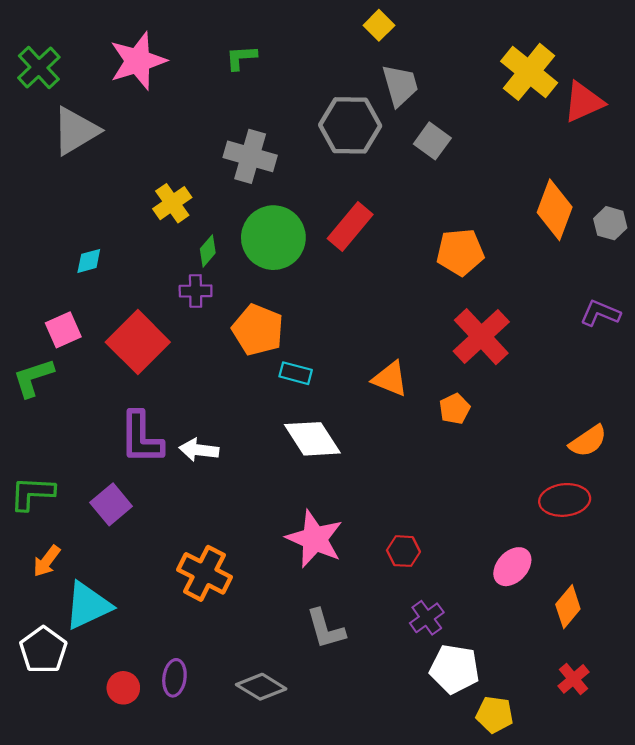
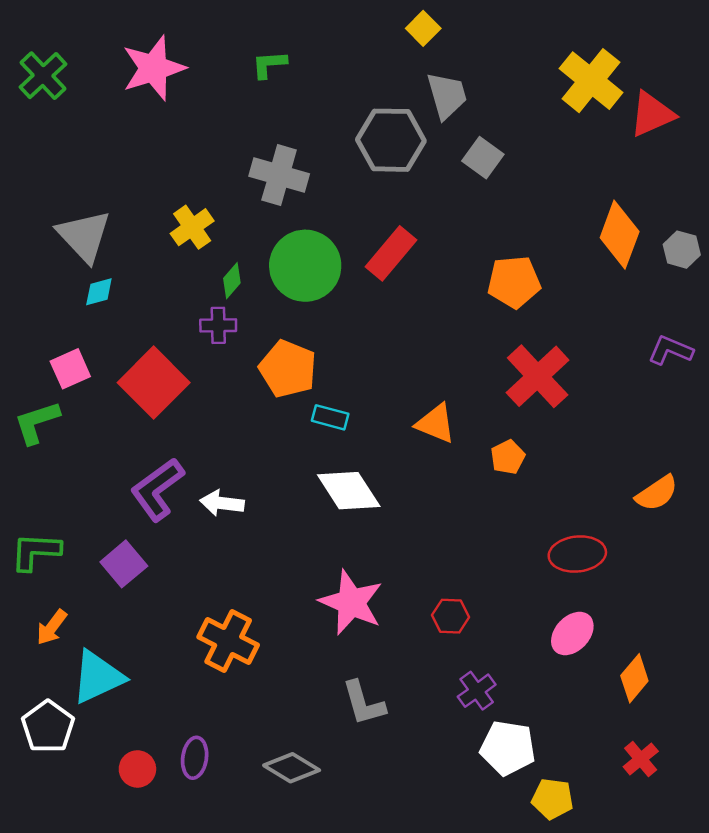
gray triangle: (76, 131) -> (84, 236), moved, turned -42
purple L-shape: (141, 438) -> (157, 489), turned 54
red ellipse: (565, 500) -> (577, 554), moved

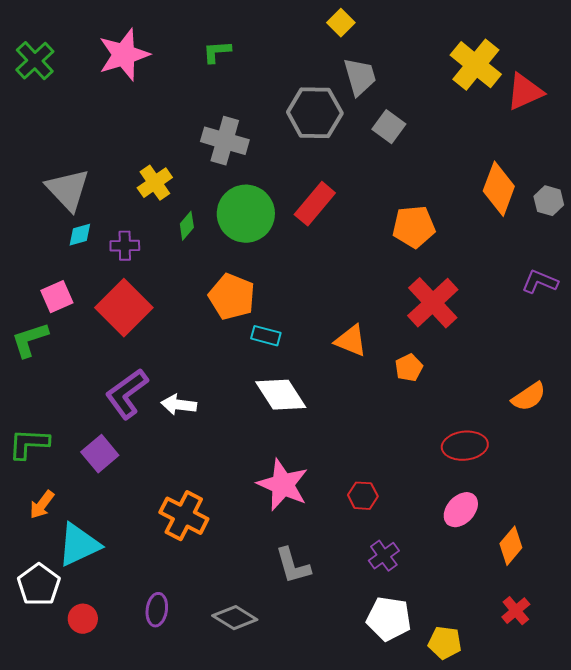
purple cross: (218, 325) -> (125, 246), moved
white pentagon: (508, 748) -> (389, 619), moved
red circle: (137, 769) -> (83, 619), moved

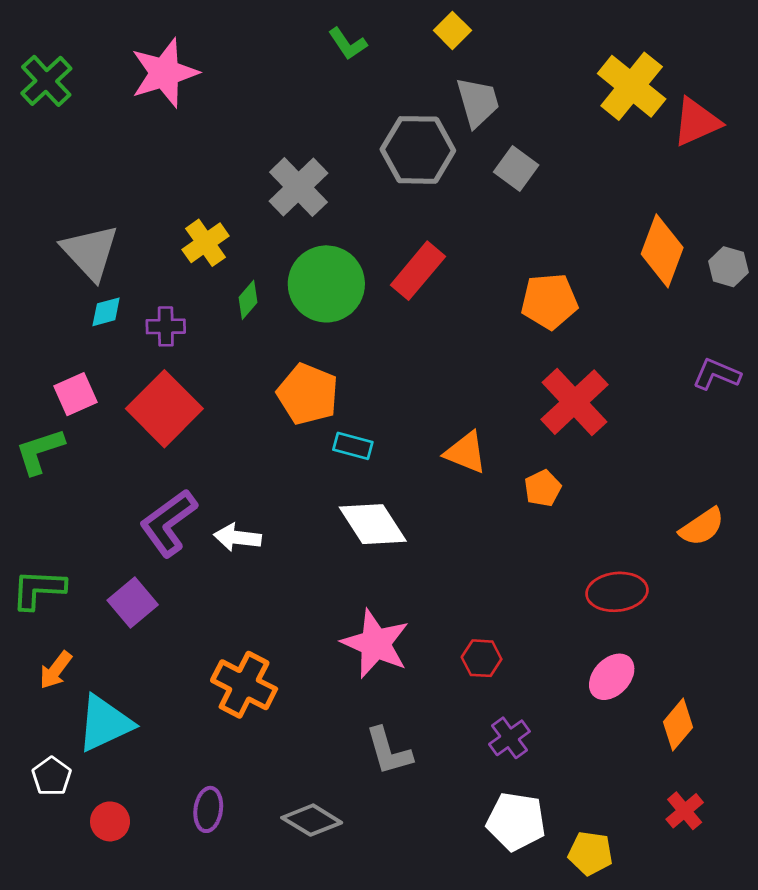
green L-shape: (217, 52) -> (348, 44), moved, turned -120
gray cross: (225, 141) -> (298, 187), turned 30
white pentagon: (39, 585) -> (52, 776), size x0.7

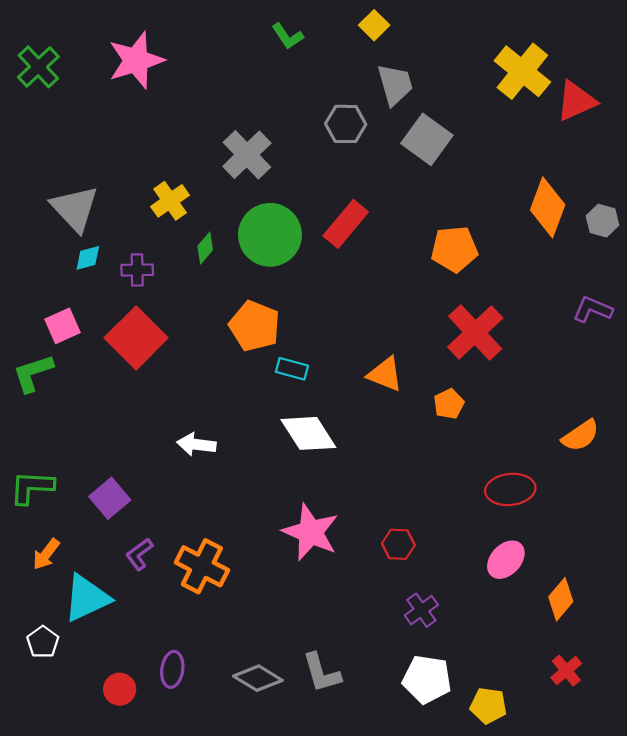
gray hexagon: (418, 150) -> (346, 124), size x0.7
gray square: (516, 168) -> (427, 139), size x1.4
purple L-shape: (168, 523) -> (139, 554), moved, size x0.6
gray L-shape: (389, 751) -> (322, 673), moved
red circle: (110, 821) -> (120, 689), moved

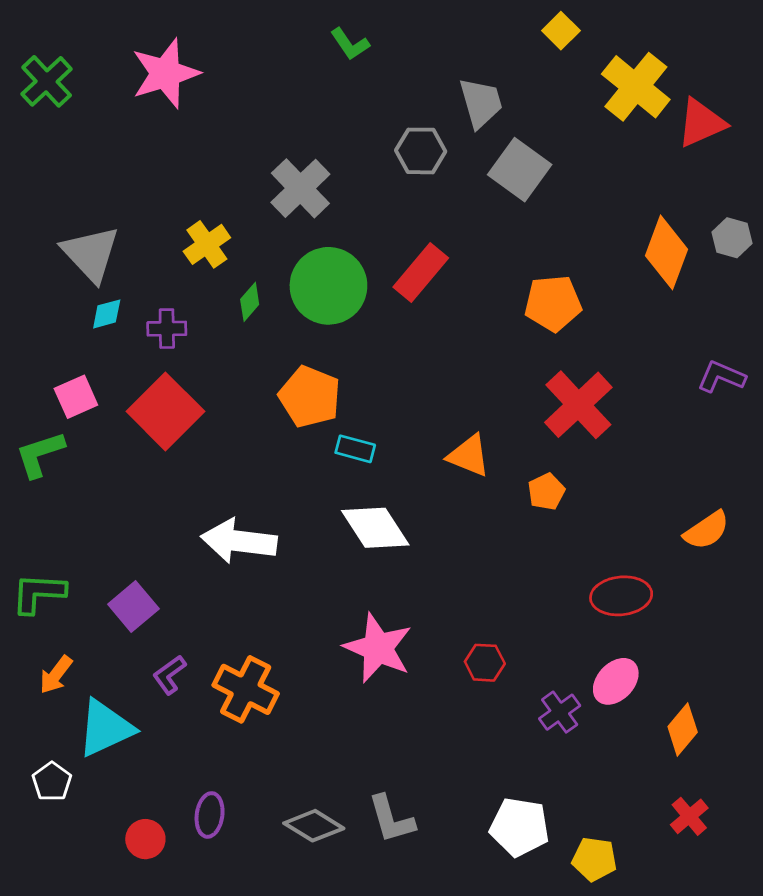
yellow square: (374, 25) -> (561, 31), moved
gray hexagon: (602, 221) -> (732, 238), moved
white arrow: (196, 444) -> (239, 541), size x1.6
purple cross: (421, 610) -> (560, 712), moved

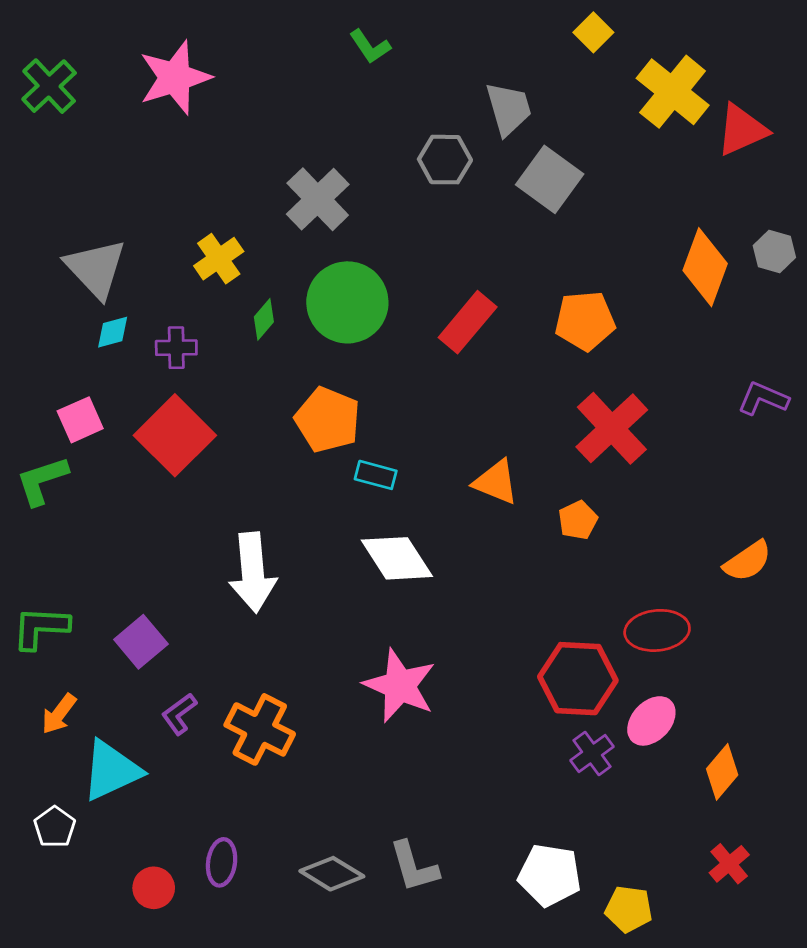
red rectangle: (421, 272) -> (468, 322), moved
white arrow: (239, 541) -> (253, 572), turned -102
red hexagon: (485, 663) -> (578, 679), moved, size x1.8

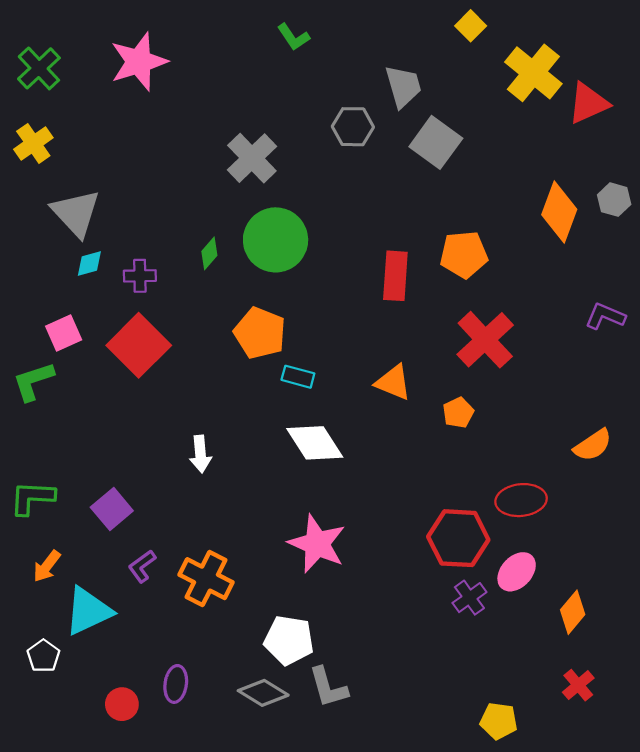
yellow cross: (219, 259) -> (33, 144), moved
red rectangle: (468, 322) -> (395, 276), moved, turned -36
white arrow: (253, 572) -> (200, 454), size x0.6
white pentagon: (550, 875) -> (289, 640), moved

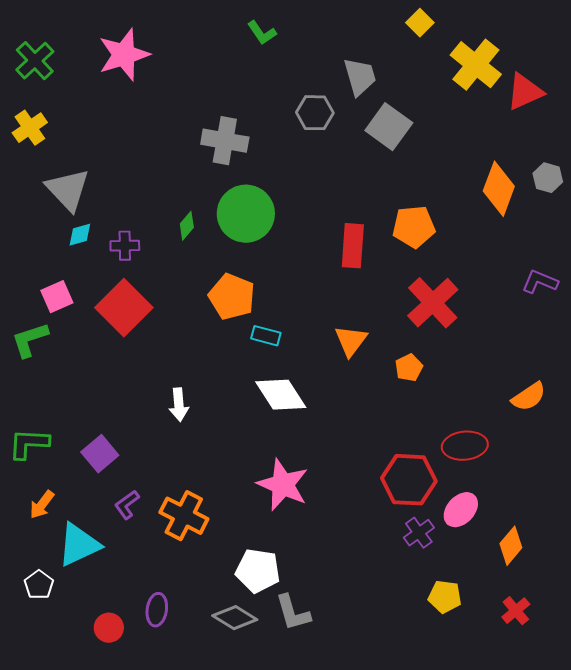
gray cross: (252, 158) -> (225, 141), turned -36
orange triangle: (393, 382) -> (351, 341), turned 45
yellow pentagon: (499, 721) -> (445, 597), moved

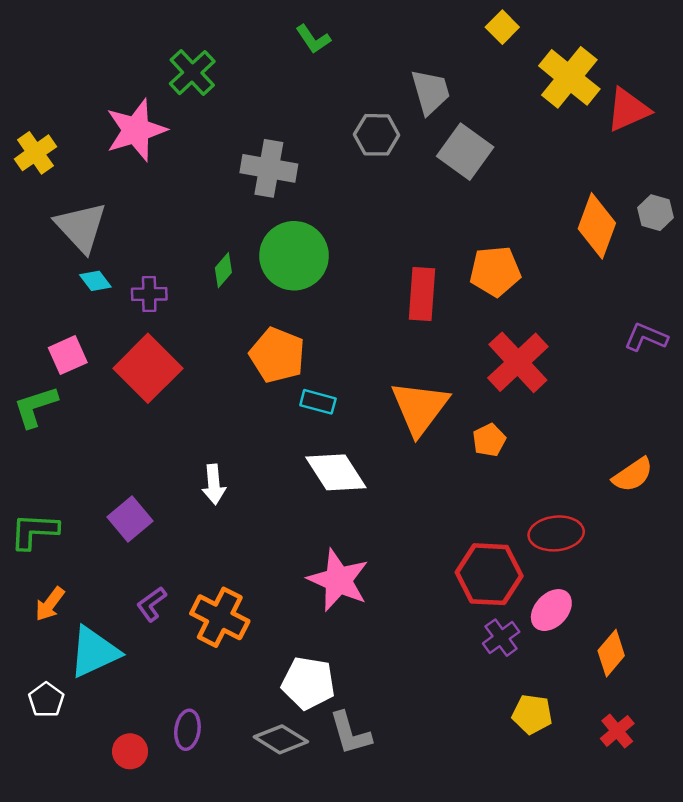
pink star: (124, 55) -> (136, 130), moved
green cross: (35, 61) -> (192, 73), moved
cyan diamond: (80, 235) -> (95, 281), turned 68
orange triangle: (351, 341) -> (420, 408), size x1.5
purple square: (100, 454) -> (130, 519), moved

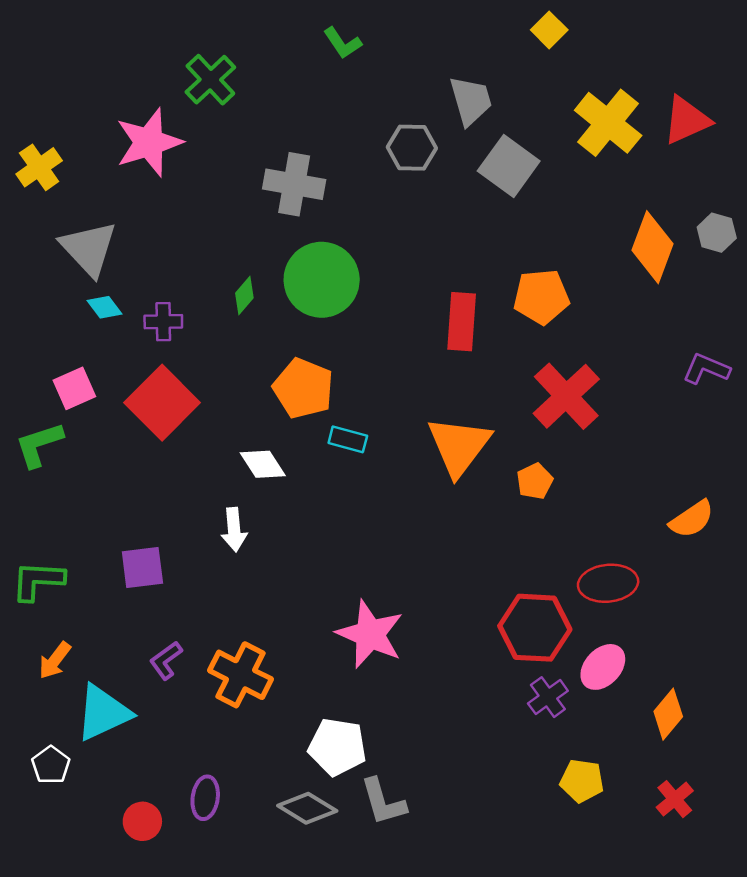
yellow cross: (569, 77) -> (608, 123), moved
white diamond: (336, 472) -> (263, 464), moved, size x0.7
purple square: (130, 519) -> (142, 568), turned 33

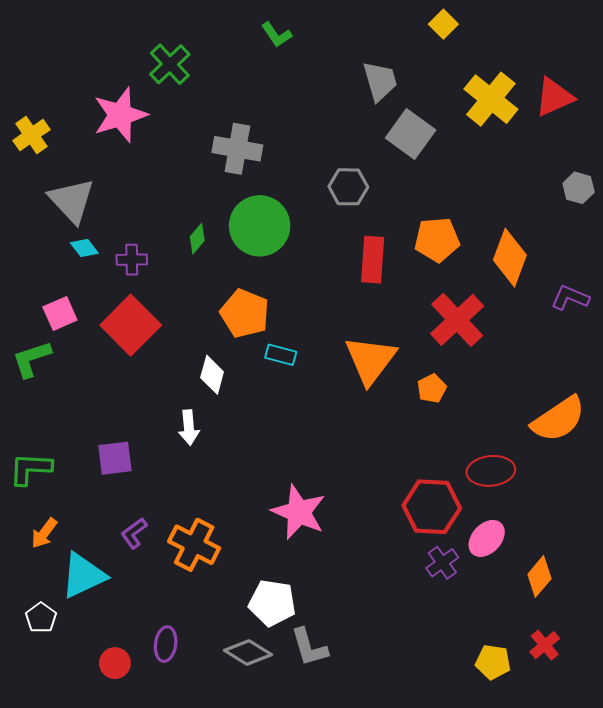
gray hexagon: (412, 148) -> (348, 187), moved
orange diamond: (653, 247) -> (510, 258), moved
white diamond: (263, 464) -> (212, 375), turned 48
orange semicircle: (692, 519) -> (558, 419), size x1.5
yellow pentagon: (582, 781) -> (493, 662), moved

